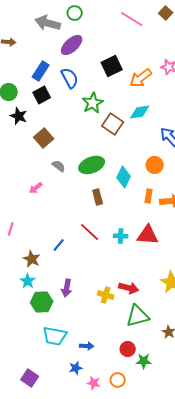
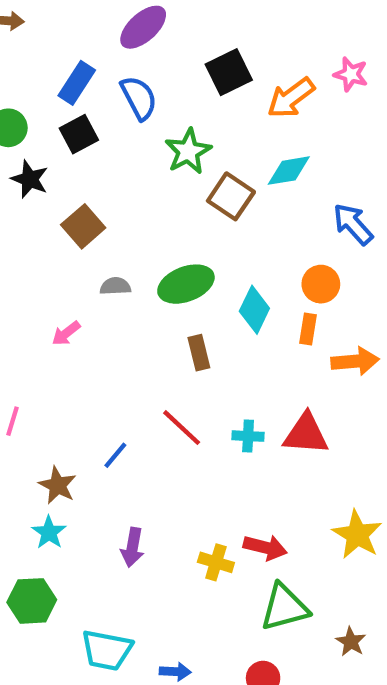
gray semicircle: (59, 166) -> (115, 286), turned -40
orange rectangle: (149, 196) -> (308, 329), moved
green hexagon: (42, 302) -> (32, 601), moved

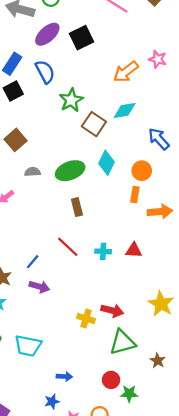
black square: (229, 72) -> (81, 38), moved
cyan diamond: (254, 310) -> (106, 163), moved
red triangle: (306, 434) -> (134, 250), size x0.7
purple arrow: (132, 547) -> (39, 287), moved, turned -84
cyan trapezoid: (107, 650) -> (28, 346), moved

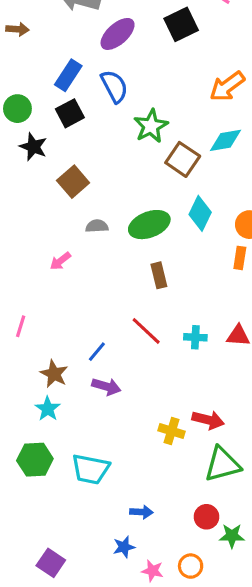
black square: (81, 38) -> (181, 24), moved

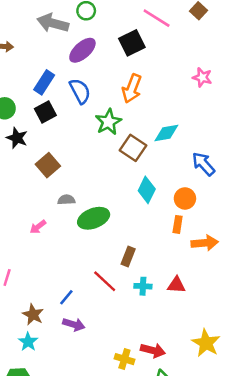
orange arrow: (227, 86) -> (132, 89), moved, turned -32
green ellipse: (149, 225) -> (94, 218), moved
brown rectangle: (159, 275) -> (128, 257), moved, turned 36

